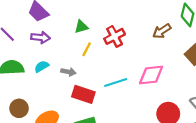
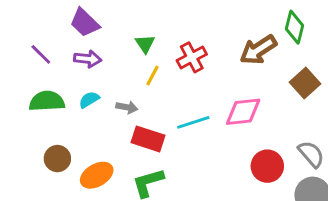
green triangle: (81, 27) -> (145, 44), turned -48
brown arrow: (162, 31) -> (258, 50), size x1.4

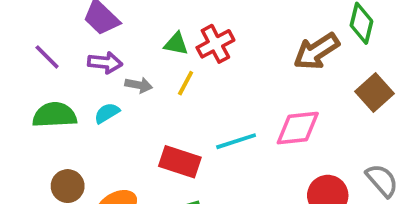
green triangle: (145, 44) -> (176, 44), turned -45
red cross: (192, 57) -> (215, 44), moved
gray arrow: (127, 107) -> (139, 85), moved

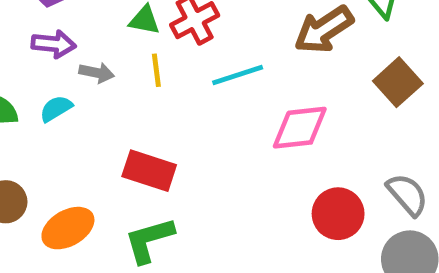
yellow line: (186, 83) -> (156, 70), turned -35
cyan line: (236, 141) -> (238, 75), moved

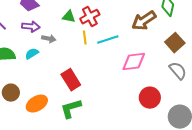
yellow line: (156, 70) -> (85, 38), moved
red rectangle: (149, 171) -> (71, 80), turned 40
gray semicircle: (407, 195) -> (178, 71), moved

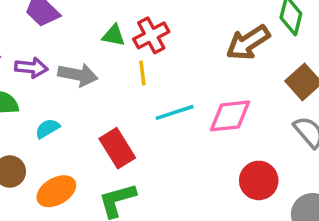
purple arrow: (31, 27) -> (31, 68), moved
gray arrow: (49, 39) -> (78, 75), size x1.5
cyan line: (108, 40) -> (175, 112), moved
cyan semicircle: (32, 54) -> (47, 129), moved

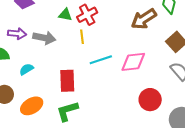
red rectangle: (117, 148) -> (67, 81), turned 30

